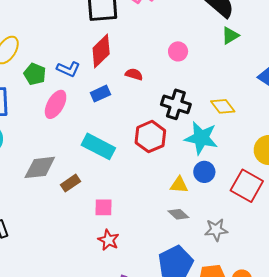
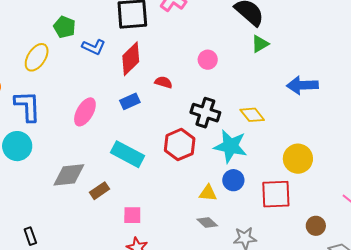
blue L-shape: (68, 69) -> (94, 47), moved
green pentagon: (35, 74) -> (64, 27), moved
red square: (247, 186) -> (276, 194), turned -32

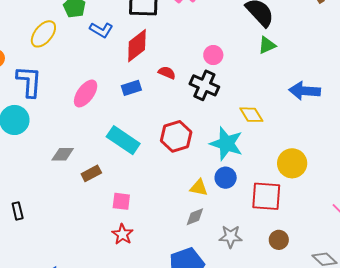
black cross: (205, 113) -> (204, 85), moved
gray diamond: (69, 175) -> (63, 154), size x0.7
gray diamond: (207, 222) -> (195, 217), turned -70
brown circle: (316, 226) -> (279, 240), moved

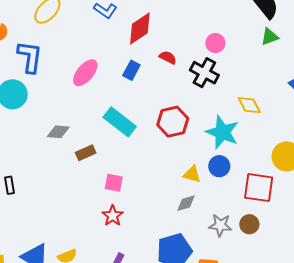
blue rectangle: (131, 88) -> (131, 70), turned -48
brown circle: (279, 240) -> (249, 224), moved

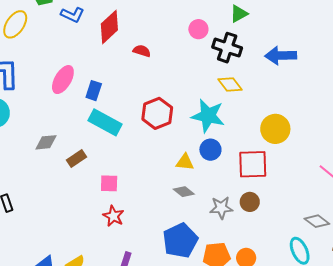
pink circle: (215, 43) -> (198, 29), moved
blue rectangle: (131, 70) -> (94, 91), moved
black cross: (204, 73) -> (227, 48), moved
gray diamond: (186, 203) -> (184, 192), turned 65

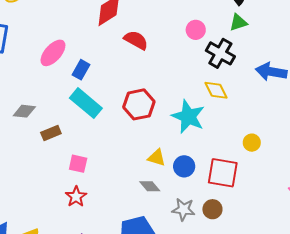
red semicircle: (142, 51) -> (136, 40), size x1.4
yellow circle: (275, 129) -> (252, 143), size x0.6
blue circle: (210, 150) -> (184, 166), moved

